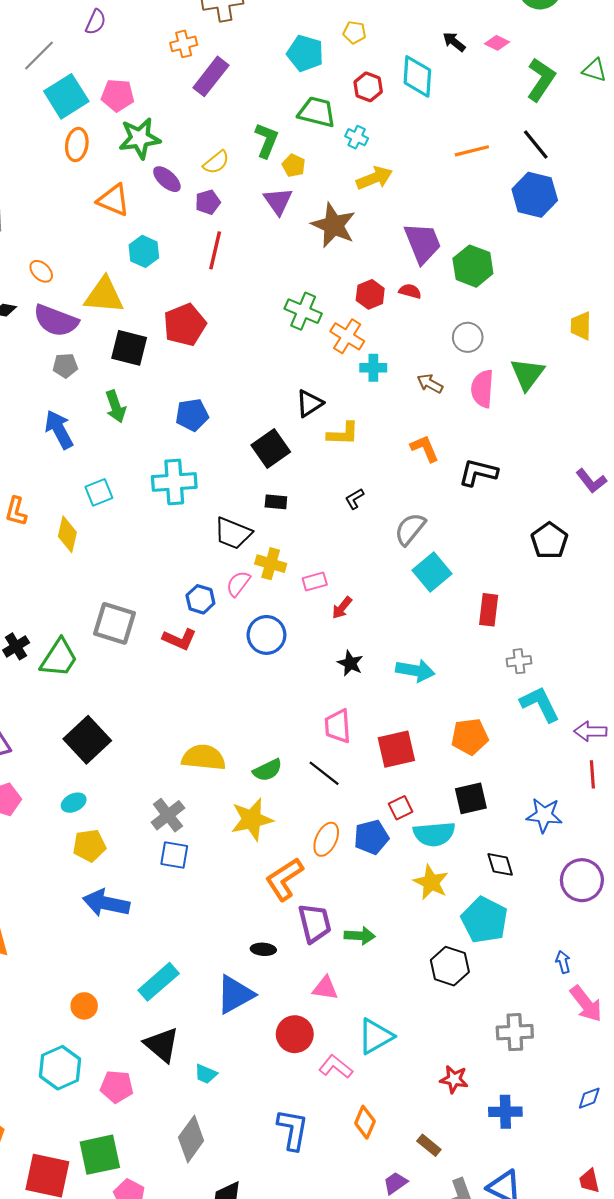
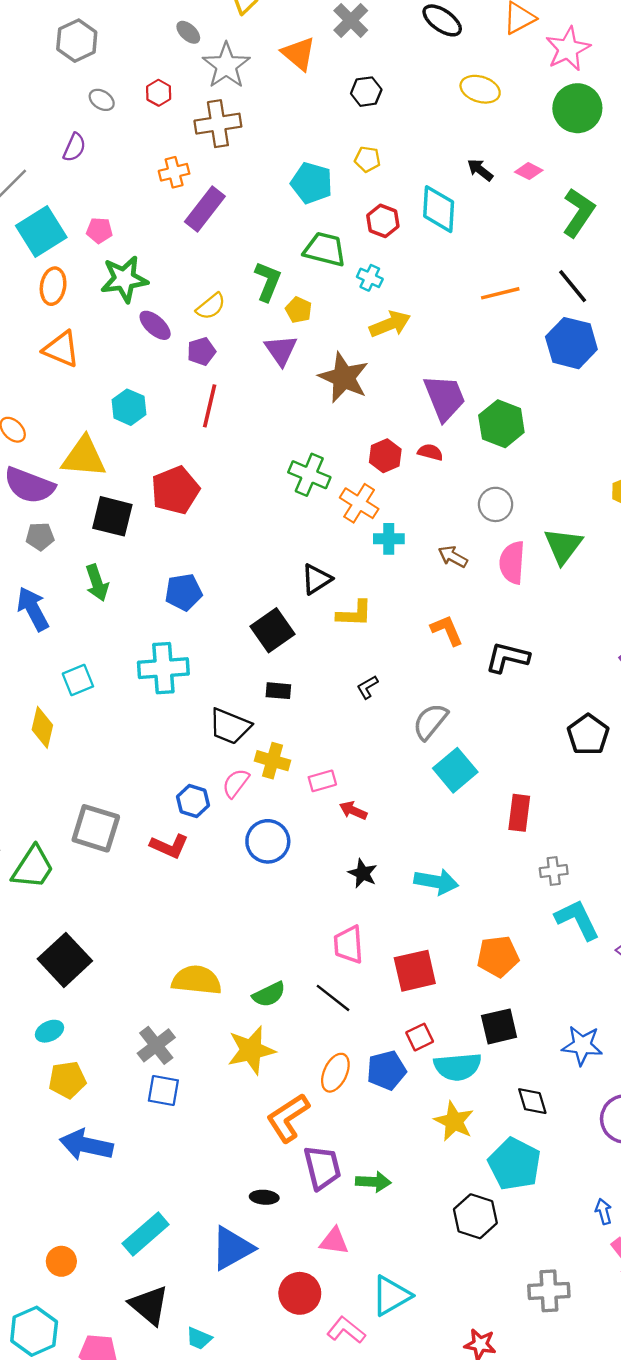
pink pentagon: (118, 95) -> (99, 230), size x0.7
orange triangle: (113, 200) -> (61, 349), moved
red arrow: (342, 608) -> (353, 810), turned 75

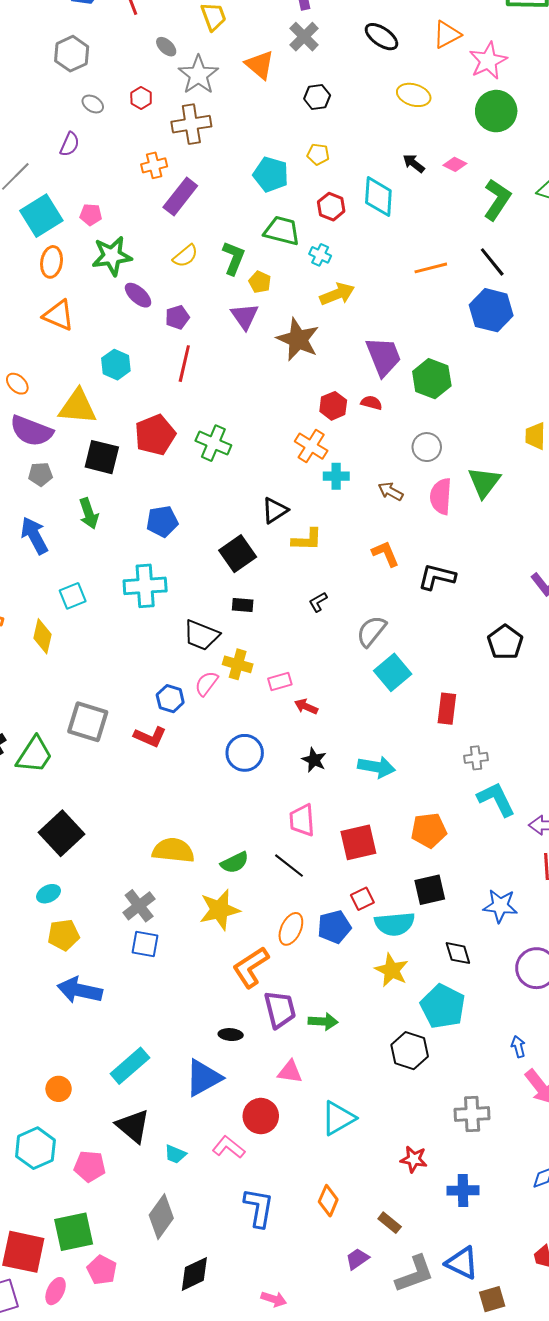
yellow semicircle: (211, 306) -> (185, 256), moved
green cross: (309, 475) -> (213, 443), moved
blue circle: (268, 841) -> (245, 753), moved
pink L-shape: (346, 1330) -> (229, 1147), moved

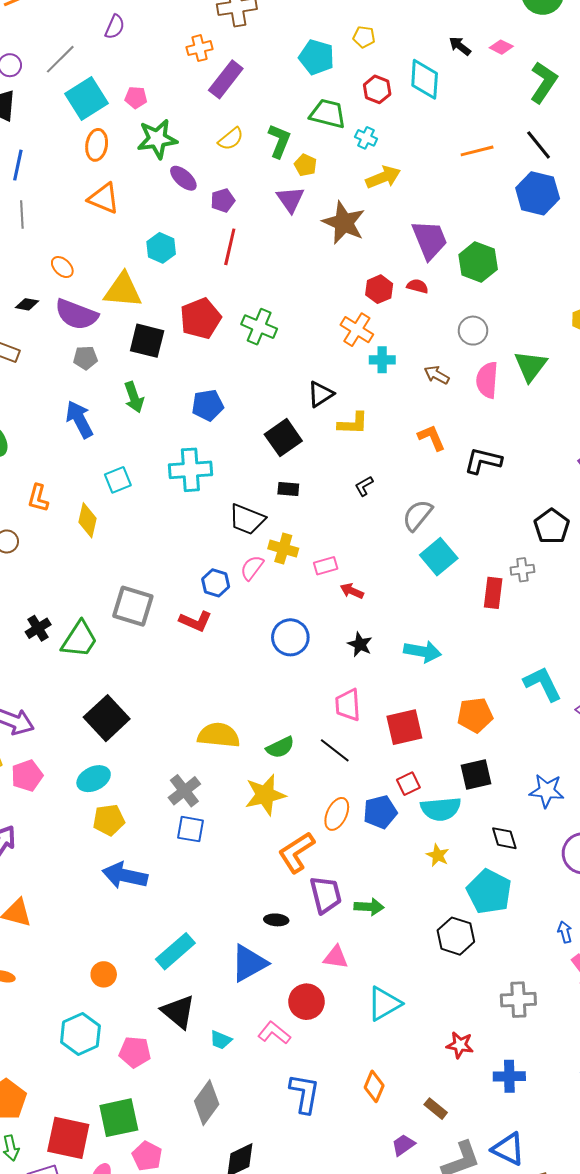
gray cross: (476, 758) -> (522, 570), moved
cyan ellipse: (48, 894) -> (94, 779), size x1.4
yellow star: (392, 970) -> (438, 855), size x0.7

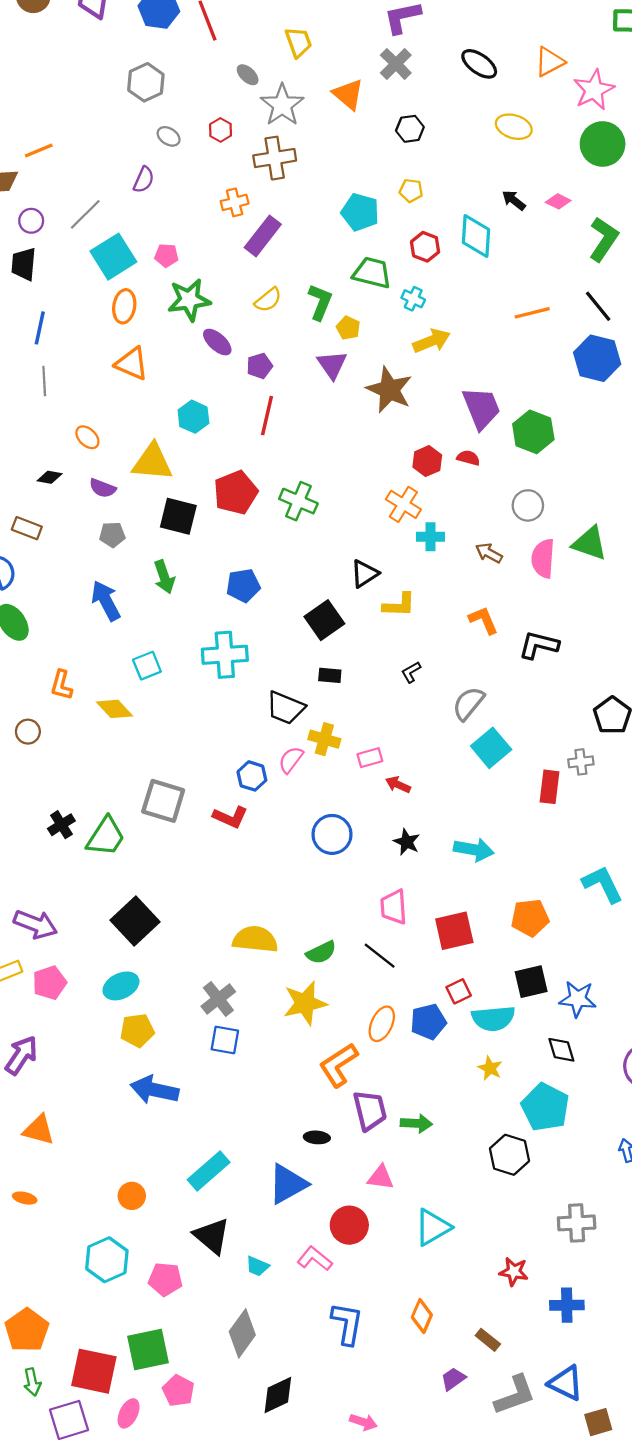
purple semicircle: (76, 314) -> (103, 488), size x0.6
green triangle: (531, 366) -> (590, 543), turned -48
yellow diamond: (88, 520) -> (114, 709), turned -56
blue star: (547, 791) -> (578, 999), moved

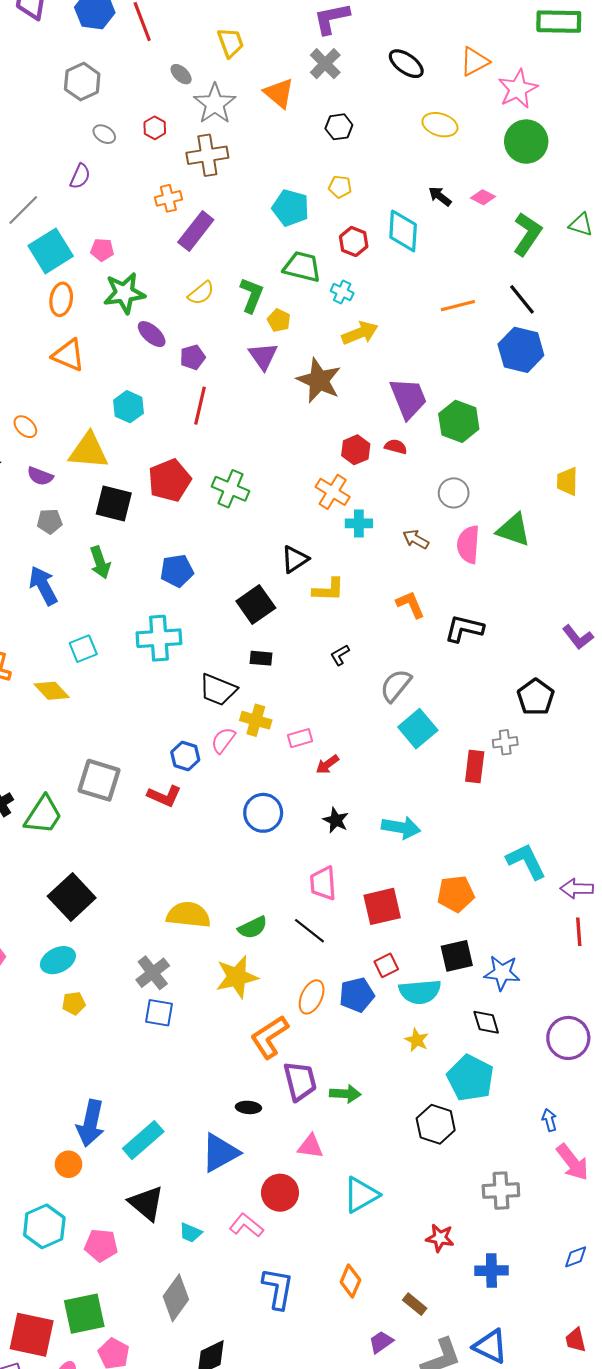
red arrow: (398, 785) -> (327, 764), turned -60
yellow pentagon: (137, 1030) -> (74, 1003), size x0.7
blue arrow: (155, 1090) -> (91, 1123), moved, turned -90

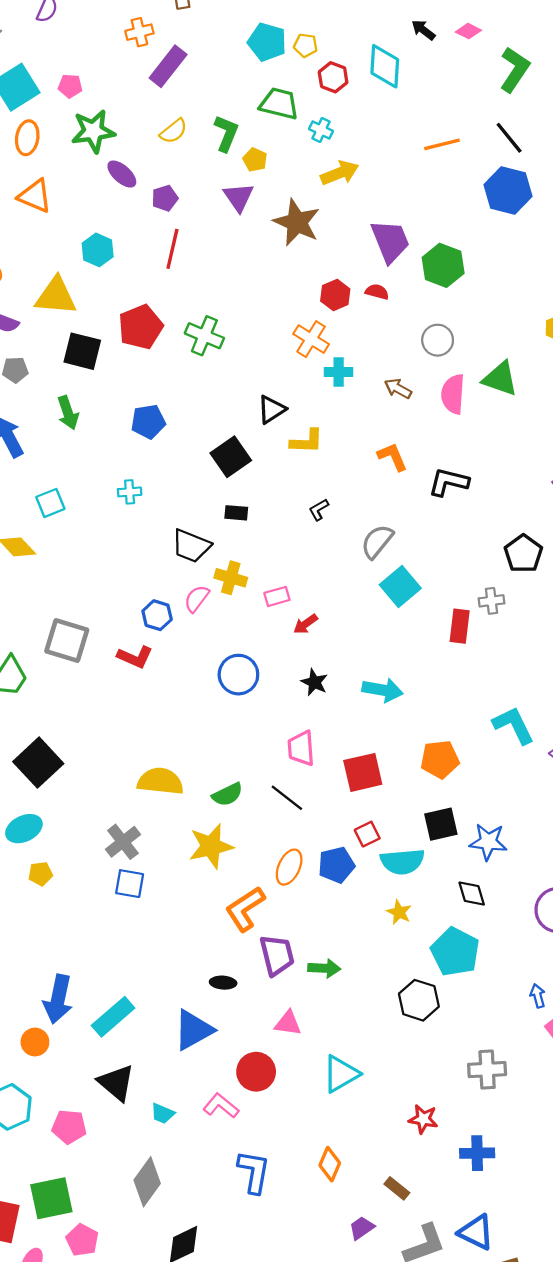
yellow pentagon: (340, 187) -> (306, 45), moved
cyan cross: (159, 638) -> (130, 492), size x0.5

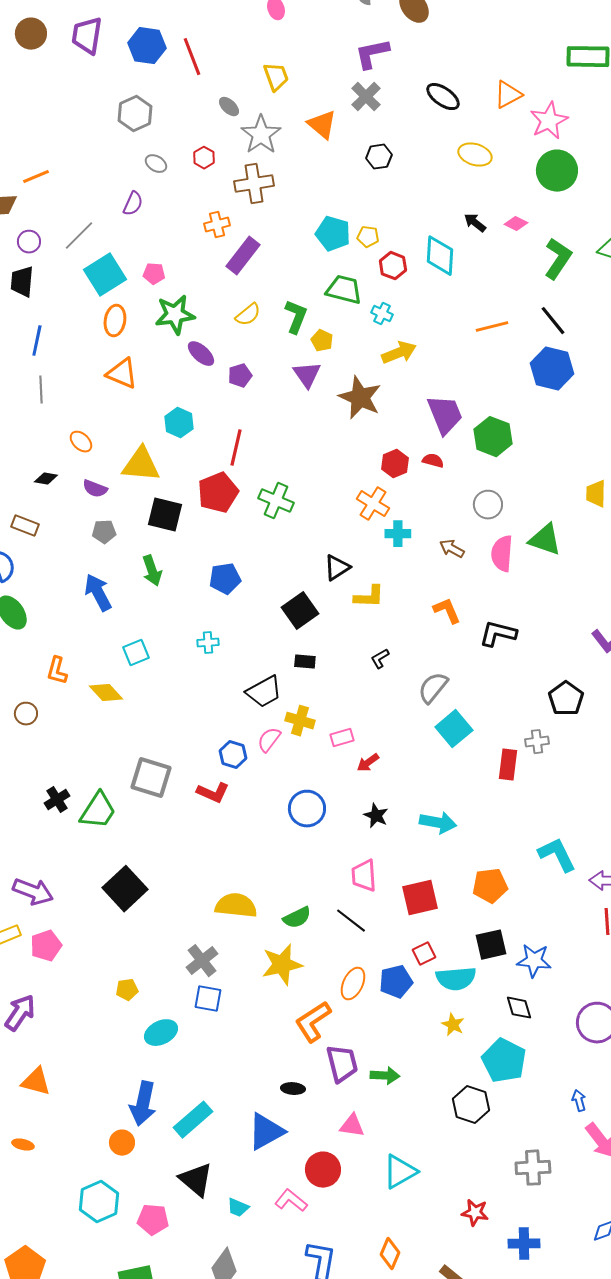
red line: (172, 249) -> (236, 448), moved
black trapezoid: (191, 546) -> (264, 692), turned -51
cyan ellipse: (24, 829) -> (161, 1033), moved

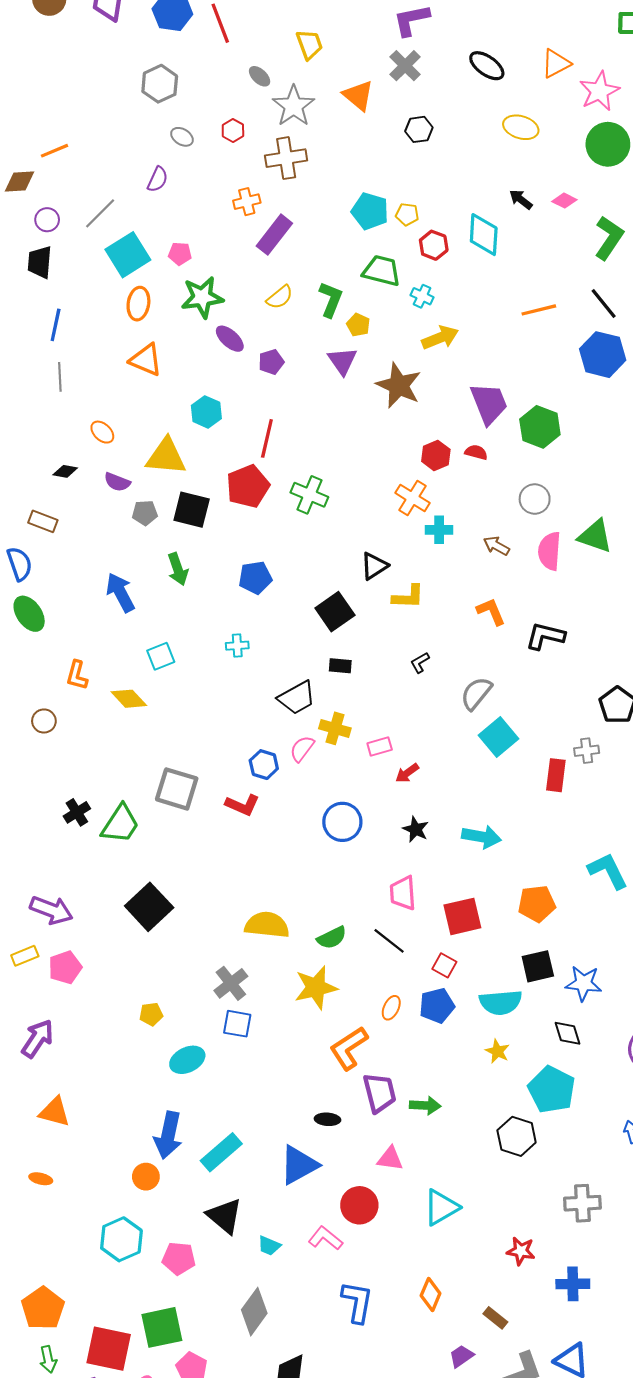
gray pentagon: (104, 532) -> (145, 513), moved
red square: (424, 954) -> (444, 965), moved, turned -35
orange ellipse: (353, 984) -> (391, 1008), size x0.7

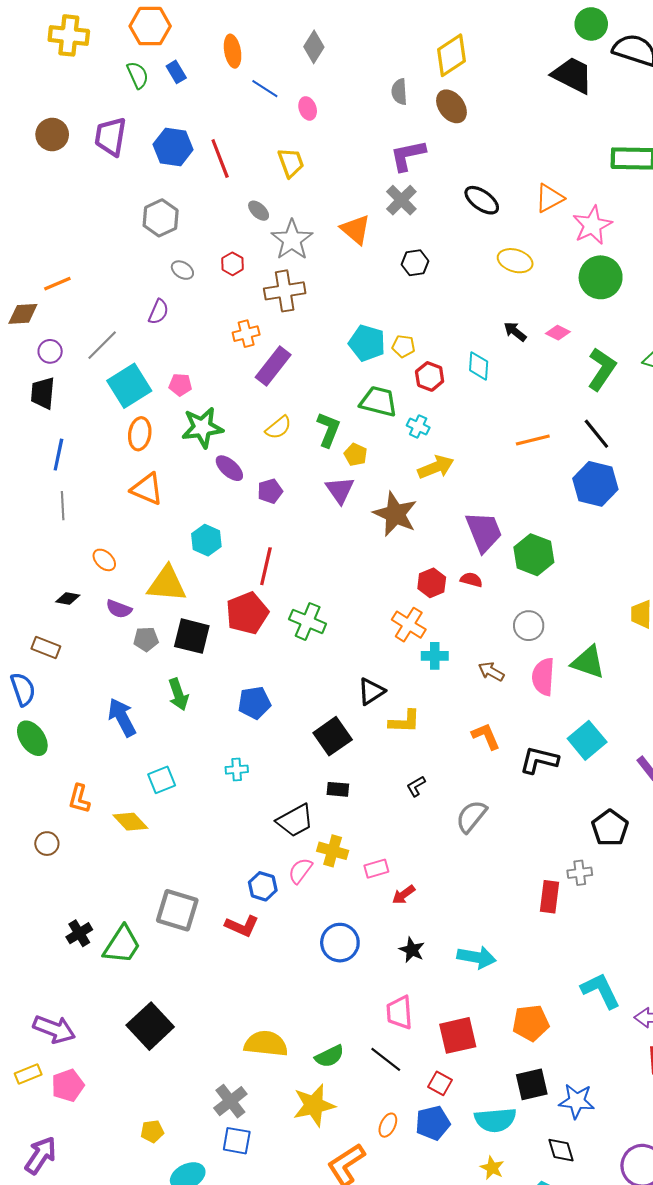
yellow trapezoid: (309, 44) -> (291, 163), moved
cyan diamond: (484, 235) -> (479, 366), size x0.7
cyan square: (499, 737) -> (587, 740), moved

